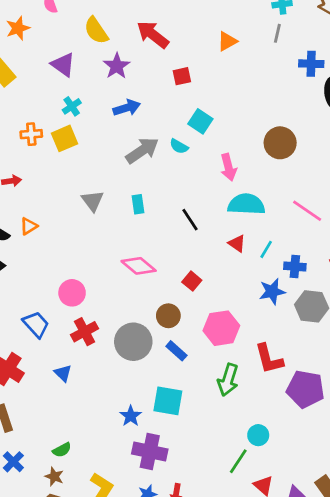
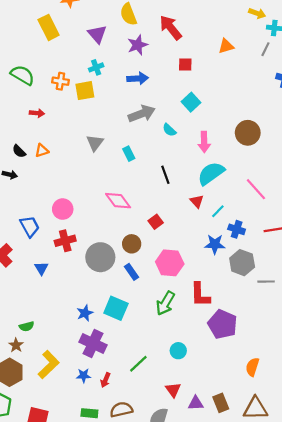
cyan semicircle: (179, 146) -> (169, 130), moved
cyan rectangle: (138, 204) -> (129, 154), turned -32
cyan semicircle: (246, 204) -> (211, 173), turned -52
green line: (238, 461) -> (138, 364), moved

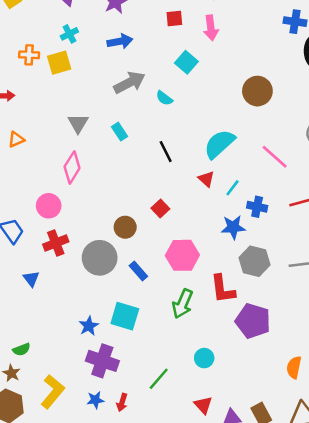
pink arrow: (204, 142) -> (211, 28), moved
pink diamond: (118, 201) -> (72, 167), moved, turned 75
brown circle: (132, 244) -> (125, 227), moved
gray hexagon: (242, 263) -> (254, 261), moved

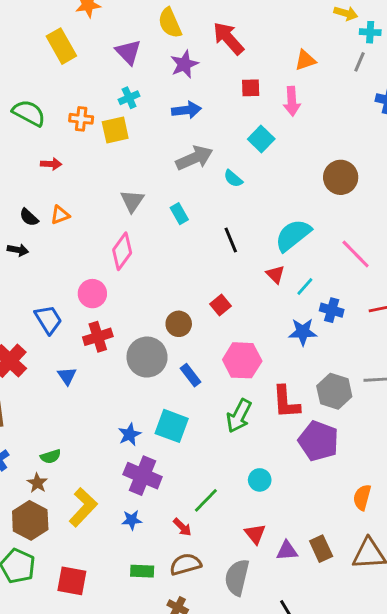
gray hexagon: (254, 261) -> (334, 391), moved
red arrow: (122, 402) -> (182, 527), moved, turned -66

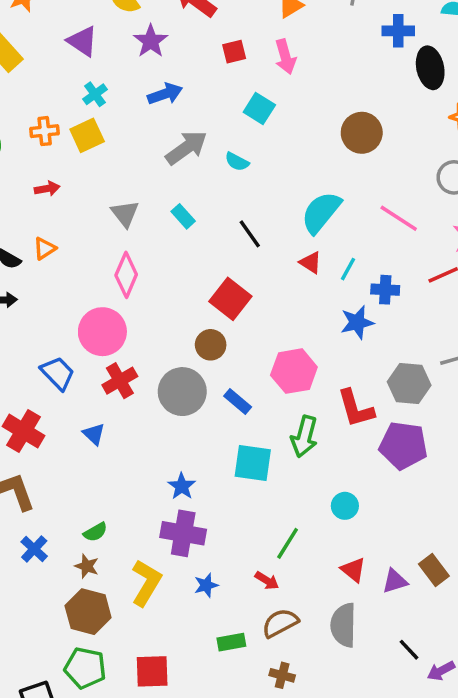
red arrow: (51, 164) -> (47, 189), moved
pink circle: (92, 294) -> (102, 332), size x1.4
red square: (220, 305) -> (230, 299), moved, size x1.6
cyan square: (172, 426) -> (253, 463), moved
purple cross: (143, 476) -> (183, 533), moved

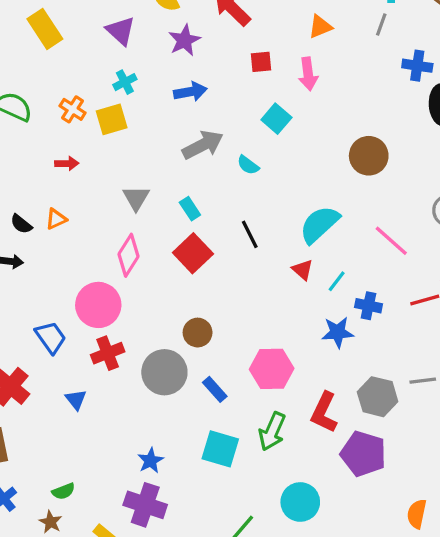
orange cross: (45, 131) -> (73, 109), turned 30
red square: (230, 299) -> (193, 253), moved
red L-shape: (356, 408) -> (324, 412), turned 33
cyan circle: (345, 506) -> (300, 502), size x1.5

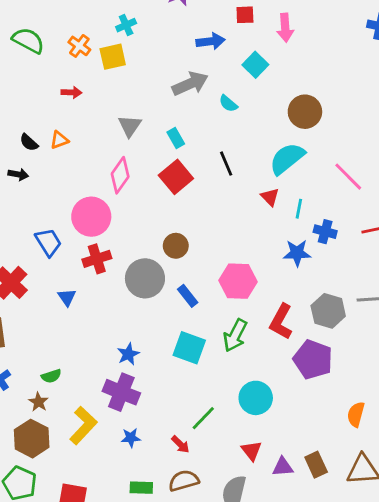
blue arrow: (190, 92) -> (211, 41), moved
brown circle: (369, 156) -> (305, 112), moved
cyan line: (337, 281) -> (299, 209), turned -30

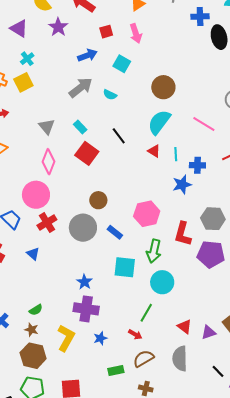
cyan circle: (256, 398) -> (162, 282), moved

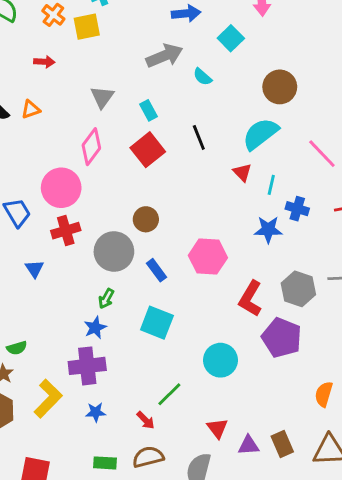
green arrow: (154, 251) -> (106, 299), moved, size x0.6
cyan circle: (162, 282) -> (220, 360), moved
purple cross: (86, 309) -> (87, 366), turned -30

